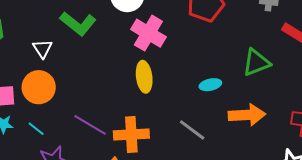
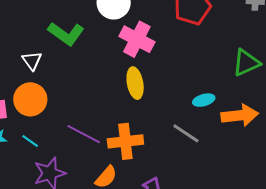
cyan ellipse: (210, 85) -> (204, 100), moved

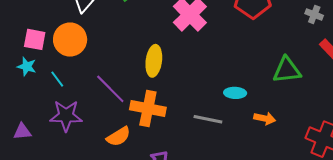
yellow ellipse: (135, 83) -> (154, 61), moved
orange arrow: (240, 115) -> (265, 118), size x0.6
gray line: (186, 133) -> (208, 119), turned -40

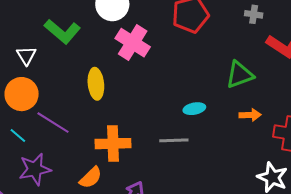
yellow ellipse: (154, 61) -> (96, 84), moved
purple line: (110, 89) -> (53, 123), moved
orange arrow: (265, 118) -> (250, 115), moved

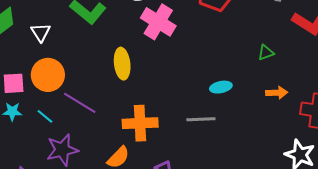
white triangle: (26, 56) -> (41, 32), moved
green triangle: (240, 75) -> (266, 53), size x0.6

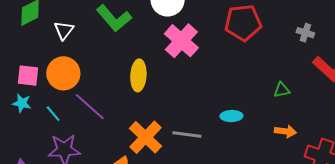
gray line: (201, 119) -> (187, 134), moved
orange cross: (140, 123) -> (145, 137), turned 36

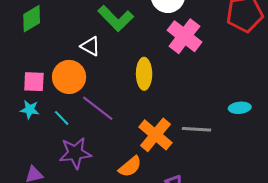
white triangle: (64, 30) -> (90, 46), moved, turned -35

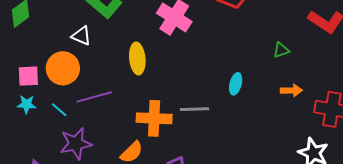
purple line: (98, 108) -> (94, 97), turned -48
cyan ellipse: (240, 108) -> (236, 84), turned -65
orange cross: (155, 135) -> (154, 118), turned -32

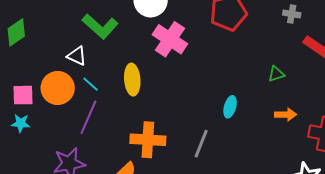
purple line: (94, 97) -> (88, 117), turned -52
gray line: (194, 109) -> (201, 144), moved, turned -68
cyan line: (59, 110) -> (90, 84), moved

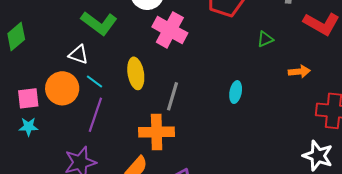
green triangle: (276, 74) -> (265, 39), moved
orange arrow: (286, 115) -> (299, 72), moved
gray line: (201, 144) -> (173, 96), moved

